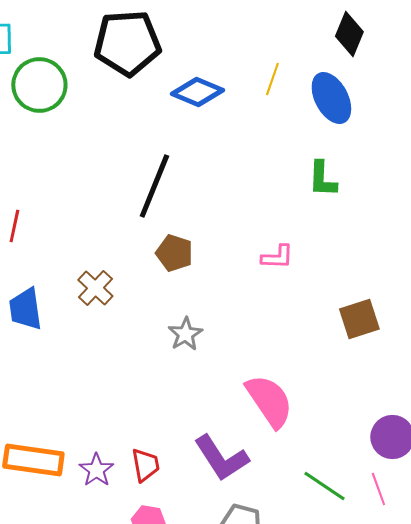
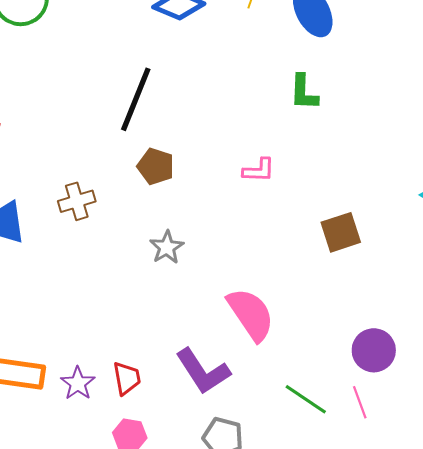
brown cross: (95, 288) -> (77, 201), turned 30

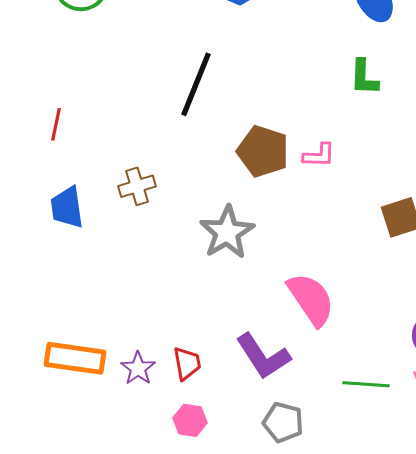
brown pentagon: (156, 166) -> (263, 151), moved, size x1.4
gray star: (167, 247) -> (227, 232), size x1.6
green line: (306, 399) -> (366, 384), turned -30

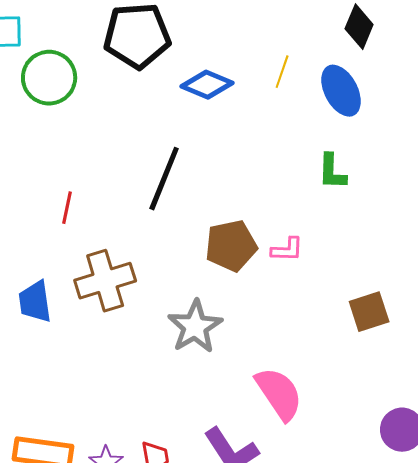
red line: (56, 124) -> (67, 208), moved
brown pentagon: (263, 151) -> (231, 246), turned -30
brown cross: (137, 186) -> (105, 281), size x1.6

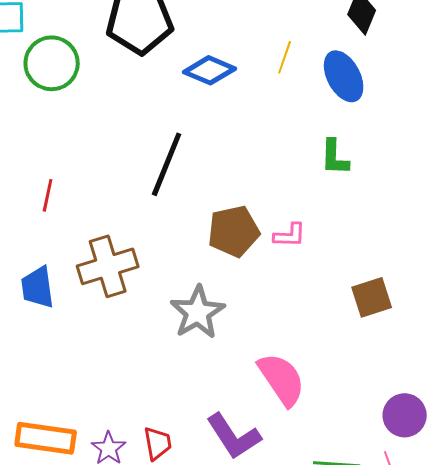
red line: (67, 208) -> (48, 195), moved

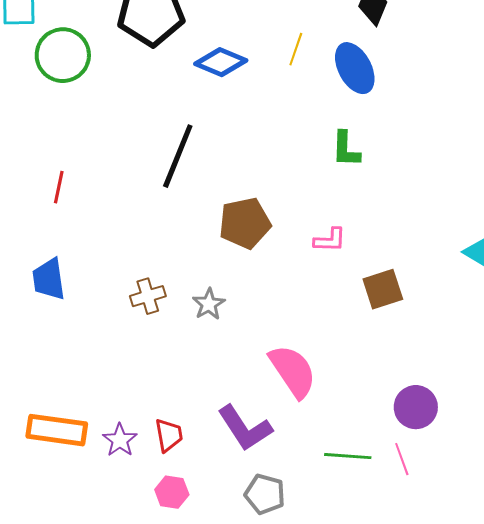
pink L-shape: (290, 235) -> (330, 240), moved
brown cross: (108, 266) -> (148, 296), moved, size x0.6
gray star: (198, 312) -> (209, 304), size x0.6

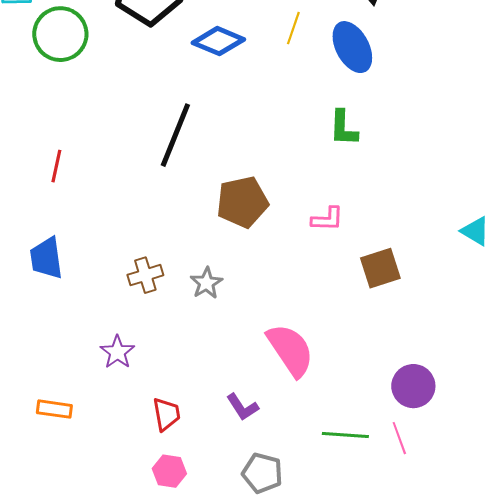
purple L-shape: (245, 428) -> (242, 407), size x0.6
orange rectangle: (57, 430) -> (54, 409), size x0.6
purple star: (120, 440) -> (117, 352), moved

